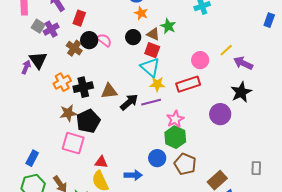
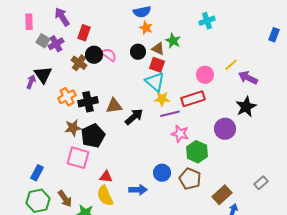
purple line: (151, 102) -> (170, 114), moved
pink star: (175, 119) -> (180, 134), turned -30
green hexagon: (175, 137) -> (197, 152), moved
gray rectangle: (256, 168) -> (261, 183), turned 48

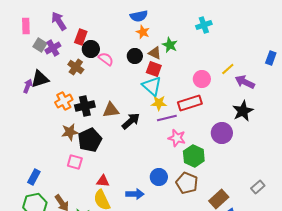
blue rectangle: (274, 35) -> (271, 58), moved
black circle: (94, 55) -> (91, 49), moved
black triangle: (43, 75) -> (40, 79), turned 48
pink square: (78, 158) -> (75, 162), size x0.7

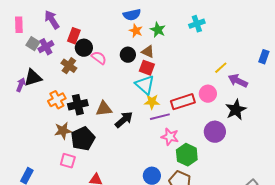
green star: (170, 45) -> (158, 30), moved
pink circle: (202, 79) -> (208, 94), moved

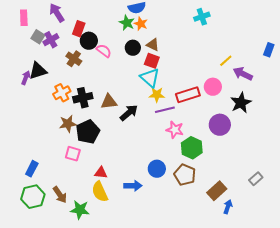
green star: (158, 30) -> (127, 23), moved

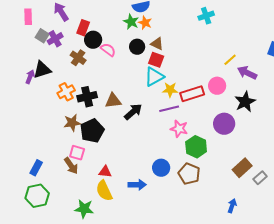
cyan triangle: (150, 78) -> (154, 77), turned 50
yellow star: (157, 95) -> (170, 90), moved
brown rectangle: (217, 191) -> (242, 168), moved
brown arrow: (60, 195) -> (71, 166), moved

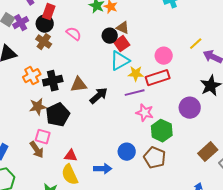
black circle: (93, 40) -> (45, 24), moved
black circle: (137, 47) -> (110, 36), moved
red square: (156, 60) -> (122, 44), turned 35
pink circle: (217, 86) -> (164, 56), moved

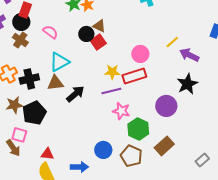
cyan triangle: (120, 61) -> (59, 62), moved
brown rectangle: (208, 152) -> (164, 146), moved

